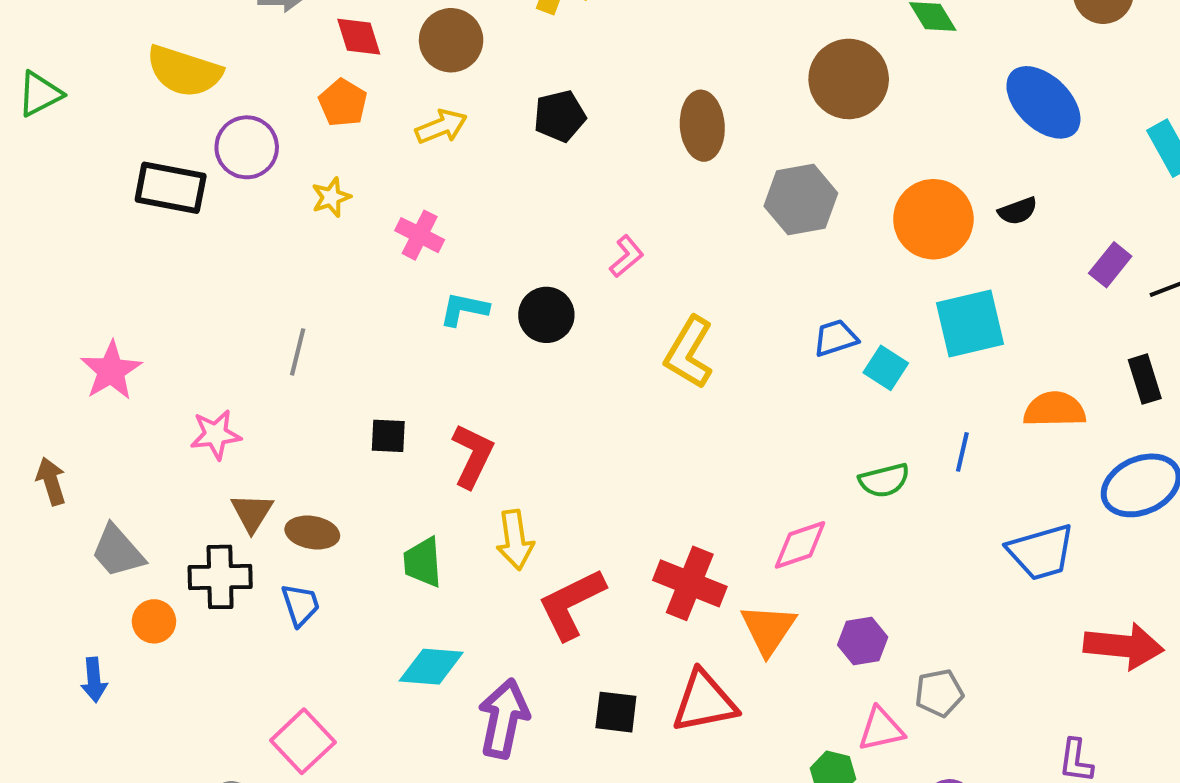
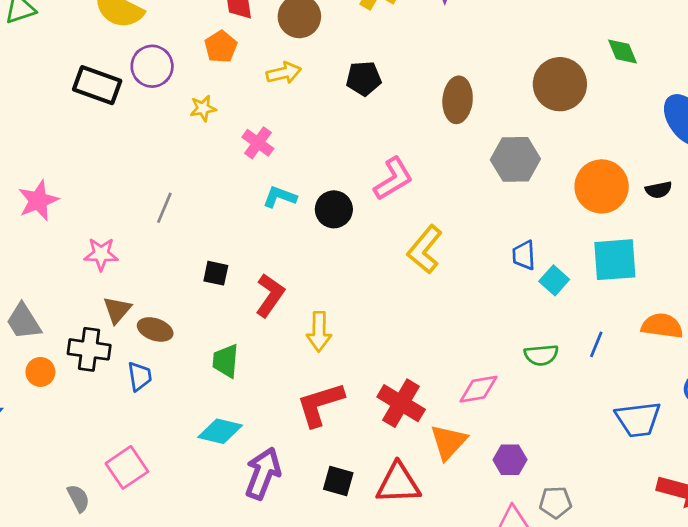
pink L-shape: (626, 256) -> (393, 179), size x1.6
blue trapezoid: (835, 338) -> (524, 255), turned -84
yellow arrow: (515, 540) -> (319, 332), moved

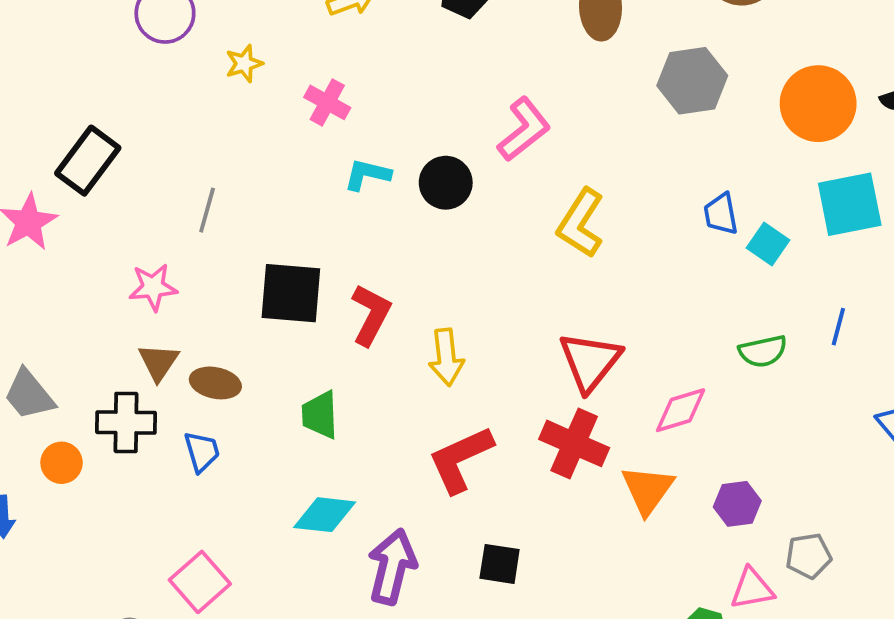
black rectangle: (97, 85) -> (88, 161), moved, turned -66
pink star: (101, 254) -> (153, 287), moved
black square: (216, 273) -> (291, 293), size x1.8
red triangle: (398, 483) -> (590, 361), moved, turned -42

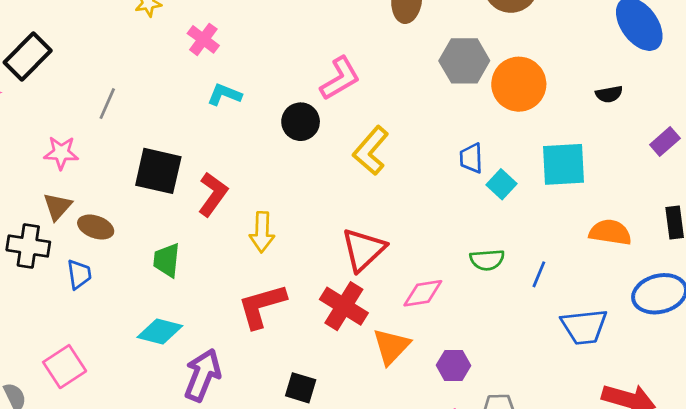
orange circle: (818, 104) -> (519, 84), moved
black circle: (446, 183) -> (301, 122), moved
blue line: (838, 327) -> (539, 274), moved
black square: (500, 564) -> (301, 388), moved

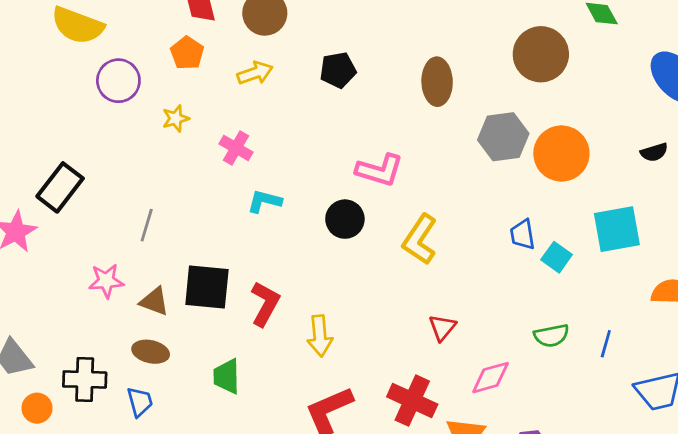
pink L-shape: (340, 78) -> (380, 170), turned 54
brown triangle: (57, 206) -> (154, 301), moved, turned -44
red triangle: (363, 250) -> (442, 328), moved, size x0.6

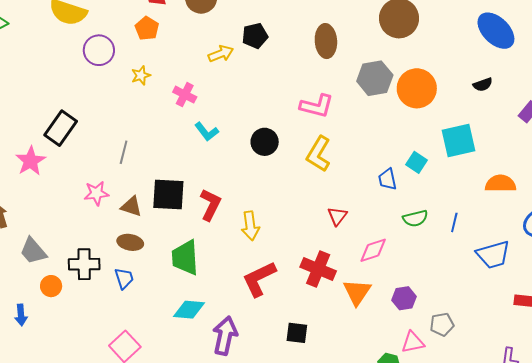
yellow arrow: (255, 73) -> (221, 54), moved
pink L-shape: (380, 170) -> (317, 106), moved
cyan L-shape: (264, 201) -> (207, 132), turned -140
blue trapezoid: (523, 234) -> (387, 179), moved
green trapezoid: (227, 376) -> (185, 258), size x1.4

